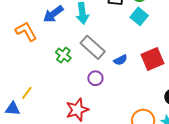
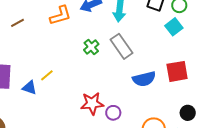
orange L-shape: (26, 31) -> (60, 16), turned 90
blue semicircle: (120, 60) -> (144, 79), moved, size x1.6
purple circle: (95, 78) -> (113, 113), moved

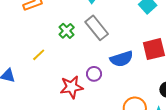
yellow line: (47, 75) -> (39, 55), moved
purple circle: (113, 113) -> (94, 74), moved

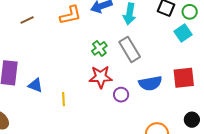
yellow line: (39, 55) -> (64, 99), moved, turned -56
red star: (72, 87) -> (101, 77), moved

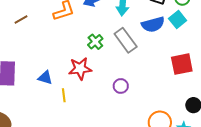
red star: (101, 77) -> (80, 69), moved
blue semicircle: (150, 83) -> (153, 24), moved
blue triangle: (35, 85) -> (45, 78), moved

